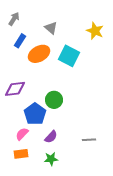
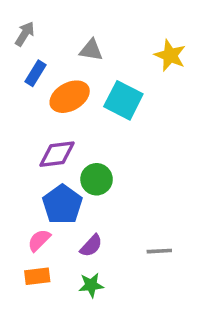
gray triangle: (51, 28) -> (91, 50), turned -32
purple diamond: (15, 89) -> (57, 154), moved

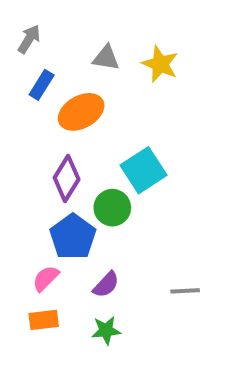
yellow star: (170, 55) -> (160, 64), moved
cyan square: (123, 100) -> (144, 170), moved, turned 30
purple diamond: (57, 154) -> (67, 179), turned -51

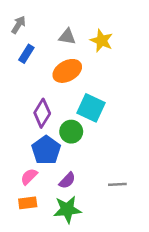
orange ellipse: (81, 112) -> (67, 71), moved
cyan square: (144, 170) -> (91, 108), turned -32
green star: (106, 330) -> (67, 209), size x1.5

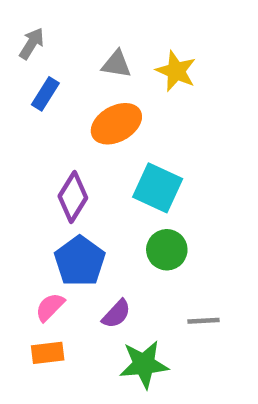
green circle: (71, 132) -> (167, 250), moved
green star: (67, 209) -> (144, 364), moved

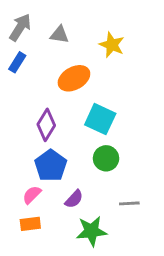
gray arrow: (32, 44) -> (20, 27), size x1.4
gray triangle: (116, 64) -> (59, 35), moved
blue rectangle: (45, 94) -> (17, 62), moved

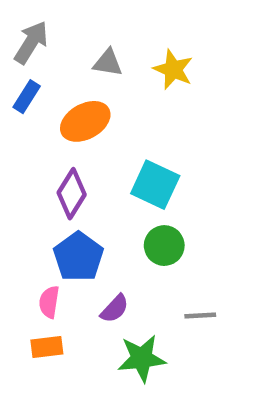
gray triangle: (59, 35) -> (108, 63), moved
orange ellipse: (74, 78) -> (85, 121), moved
pink semicircle: (32, 195) -> (49, 302), turned -36

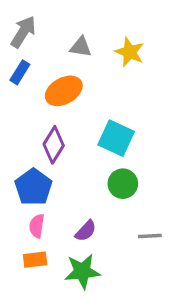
blue pentagon: (78, 257) -> (33, 187), moved
green star: (142, 358) -> (82, 271), moved

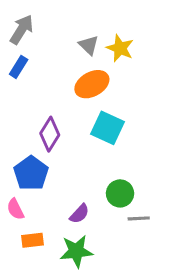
gray triangle: (81, 47) -> (89, 45), moved, turned 35
orange ellipse: (64, 91) -> (92, 84), moved
green circle: (123, 184) -> (120, 193), moved
pink semicircle: (37, 226) -> (15, 209), moved, turned -35

